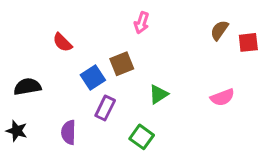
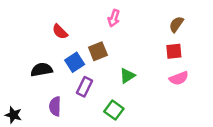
red semicircle: (62, 42) -> (60, 32), moved
red square: (248, 42) -> (174, 51), moved
black semicircle: (27, 87) -> (42, 70), moved
black star: (17, 131) -> (13, 115), moved

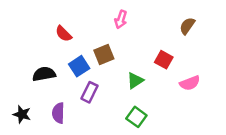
red square: (174, 51) -> (164, 60), moved, turned 35
green square: (114, 110) -> (136, 117), moved
black star: (13, 115) -> (22, 114), moved

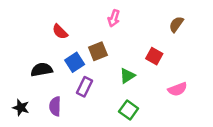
pink semicircle: (190, 83) -> (177, 89), moved

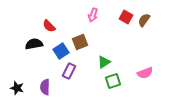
red square: (154, 56) -> (126, 17), moved
black semicircle: (42, 70) -> (34, 44), moved
green square: (129, 110) -> (113, 81), moved, turned 35

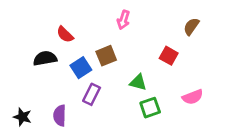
red square: (126, 17) -> (169, 56), moved
green triangle: (104, 62) -> (138, 82), turned 48

